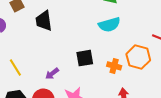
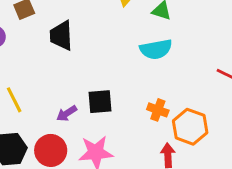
orange hexagon: (138, 57) -> (190, 127), moved
black square: (85, 58) -> (100, 102), moved

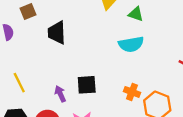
purple arrow: (67, 113) -> (60, 94), turned 98

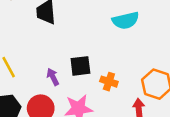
orange cross: (132, 92) -> (109, 82), moved

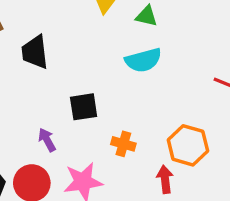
black square: (80, 66) -> (84, 107), moved

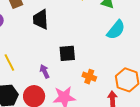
cyan semicircle: (143, 60) -> (116, 30), moved, turned -40

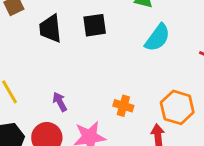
black square: (67, 53) -> (95, 25), moved

